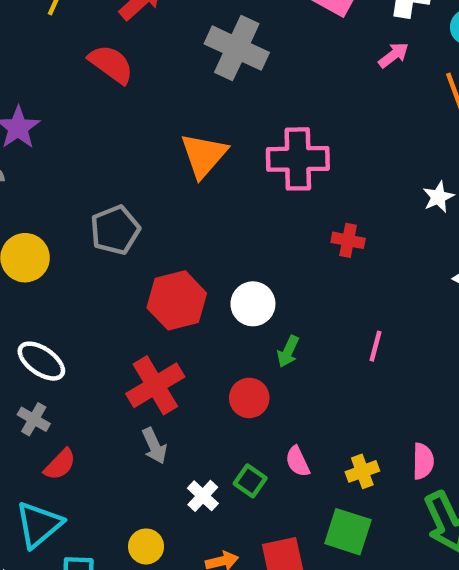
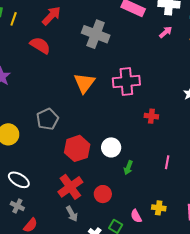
red circle: (249, 398) -> (103, 194), moved
yellow cross: (362, 471) -> (159, 208), moved, turned 32

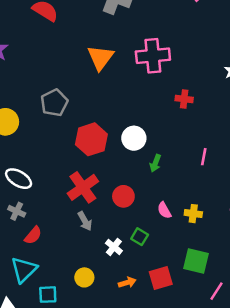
pink semicircle: (136, 216) -> (164, 210), moved

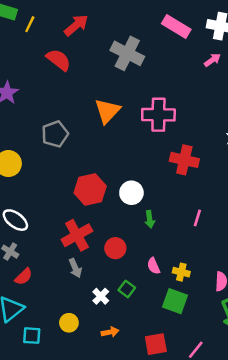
red cross: (184, 99) -> (184, 160), size x1.6
gray pentagon: (54, 103) -> (55, 134), moved
green arrow: (155, 163) -> (150, 219), turned -35
green square: (196, 261) -> (175, 301), moved
red square: (161, 278) -> (156, 344), moved

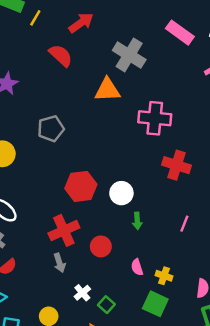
orange triangle: (107, 111) -> (107, 90), moved, turned 40
green square: (127, 289) -> (106, 305), moved

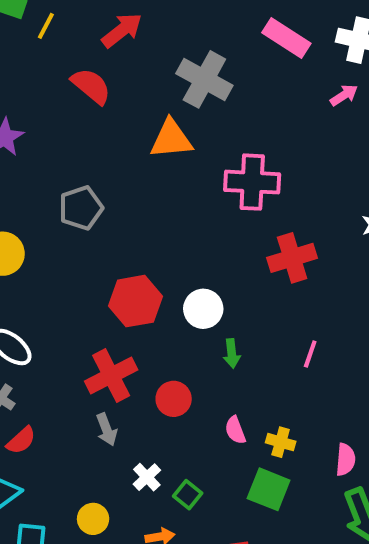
red cross: (176, 165) -> (292, 258), turned -32

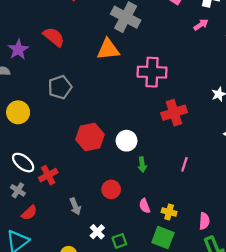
red semicircle: (91, 86) -> (54, 37), moved
red cross: (111, 376) -> (48, 175), moved, size x0.7
green square: (188, 495) -> (119, 241), turned 32

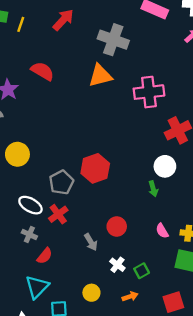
gray pentagon: (60, 87) -> (61, 182), moved
white circle: (127, 141) -> (165, 166), moved
red circle: (111, 189) -> (117, 226), moved

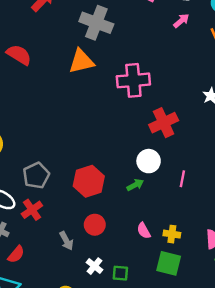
red hexagon: (95, 168) -> (89, 181), moved
green arrow: (153, 189) -> (135, 185), turned -104
green square: (142, 271) -> (120, 273), turned 32

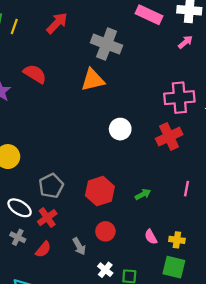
pink cross: (133, 80) -> (179, 98), moved
white circle: (149, 161) -> (120, 129), moved
red semicircle: (16, 254) -> (43, 249), moved

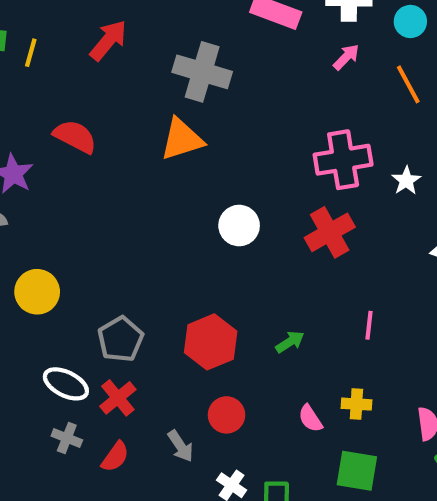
yellow cross: (177, 240) -> (356, 404), moved

